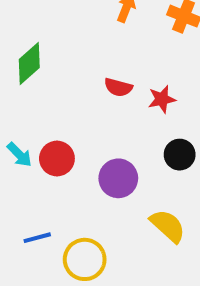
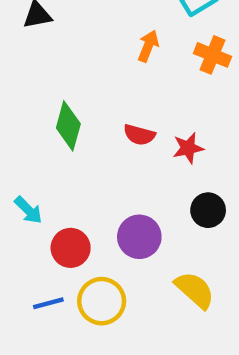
green diamond: (29, 64) -> (68, 126), moved, turned -33
red circle: (57, 159) -> (71, 248), moved
yellow circle: (85, 259) -> (102, 301), moved

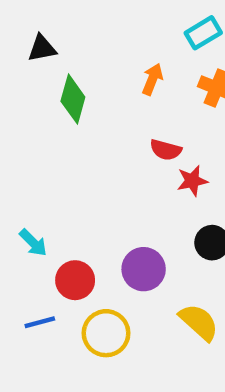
green diamond: (68, 126) -> (73, 99), moved
red semicircle: (139, 135) -> (166, 150), moved
blue line: (48, 303) -> (40, 322), moved

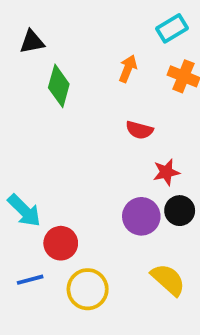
red star: (192, 181) -> (166, 172), moved
cyan arrow: (33, 243) -> (24, 211), size x1.4
purple circle: (144, 269) -> (141, 216), moved

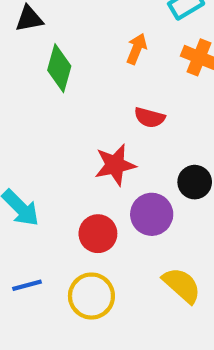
red star: (166, 172) -> (115, 165), moved, size x1.4
black circle: (180, 211) -> (195, 182), moved
red circle: (61, 243) -> (98, 234), moved

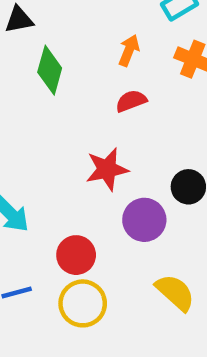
red semicircle: (150, 118) -> (131, 101), moved, turned 144
red circle: (98, 234) -> (76, 255), moved

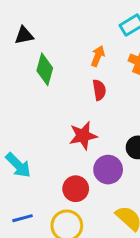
red semicircle: (131, 101) -> (99, 90), turned 102
red circle: (76, 255) -> (76, 189), moved

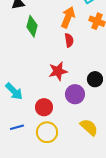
orange arrow: (98, 56) -> (68, 17), size x1.5
red circle: (76, 189) -> (44, 107), moved

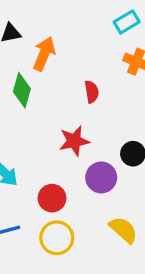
orange arrow: (68, 17) -> (44, 54), moved
green diamond: (32, 26) -> (22, 90), moved

